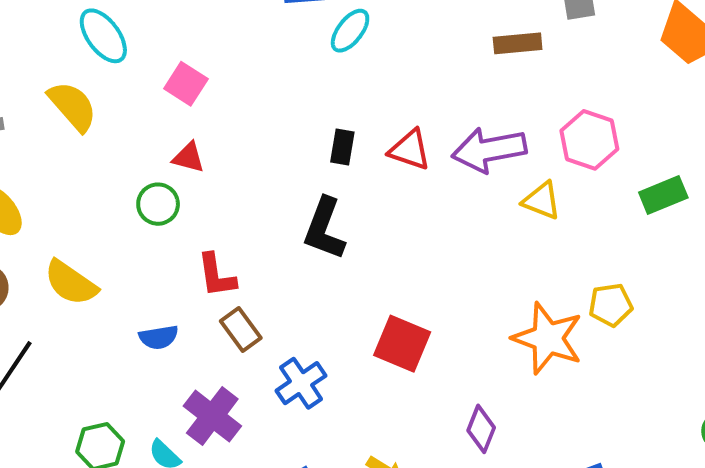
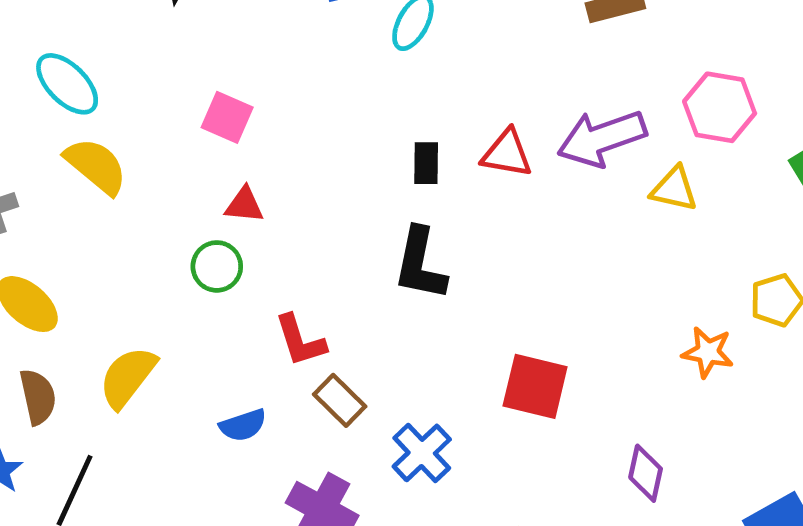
cyan ellipse: (103, 36) -> (67, 84), moved
yellow semicircle: (71, 283) -> (128, 377), turned 102
orange star: (548, 338) -> (708, 352), size x0.6

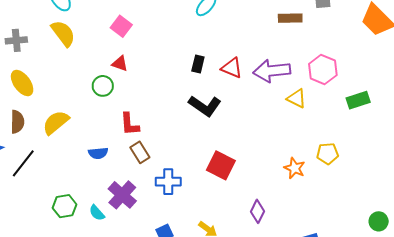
black L-shape: (420, 264) -> (205, 106), moved, turned -80
blue cross: (422, 453) -> (168, 182), turned 30

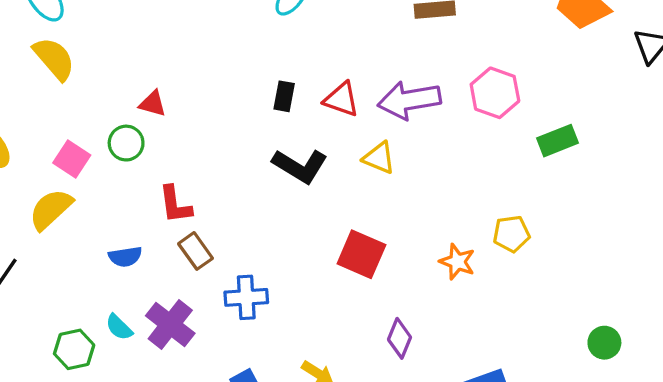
pink square: (121, 26) -> (72, 159), moved
yellow triangle: (296, 98) -> (379, 158), moved
red square: (221, 165) -> (361, 254), moved
cyan semicircle: (97, 213) -> (119, 327), moved

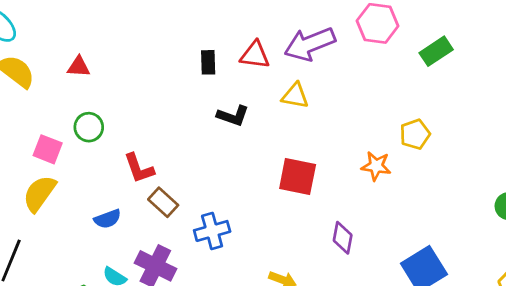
red triangle: (153, 104) -> (79, 67), moved
black L-shape: (300, 166) -> (233, 116), size x0.7

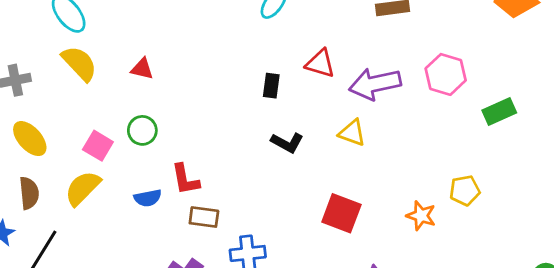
red triangle: (255, 55) -> (320, 64), moved
brown rectangle: (163, 202) -> (204, 217), turned -44
blue semicircle: (108, 219) -> (148, 198), moved

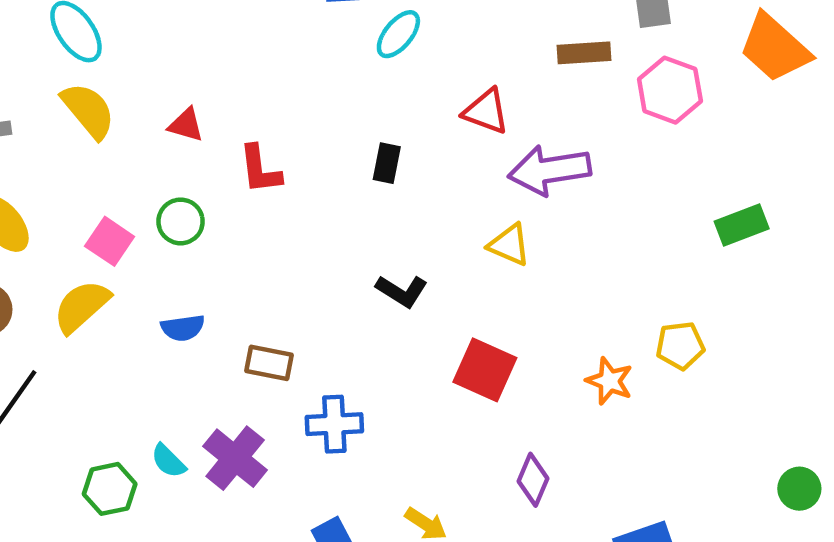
red triangle: (320, 64) -> (486, 111), moved
pink hexagon: (446, 74) -> (670, 90), moved
black L-shape: (287, 143) -> (402, 291), moved
red L-shape: (185, 179) -> (260, 169), moved

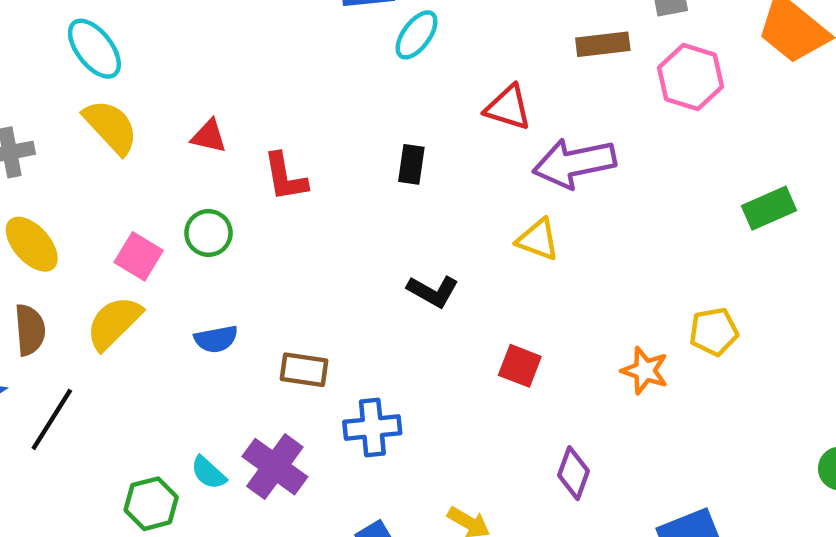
red square: (485, 370) -> (520, 366), size x0.7

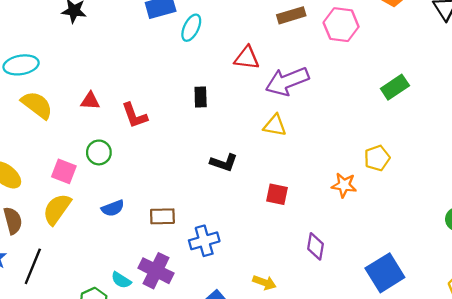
cyan ellipse: (94, 49) -> (21, 65), turned -52

